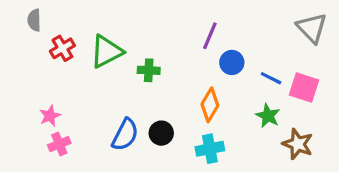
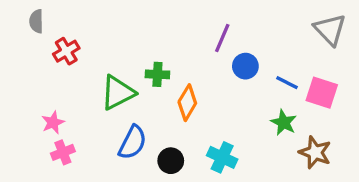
green triangle: (106, 51) -> (118, 93), moved
orange diamond: (210, 105) -> (187, 103), moved
black circle: (161, 133) -> (171, 161), moved
cyan cross: (210, 149) -> (222, 157), turned 36

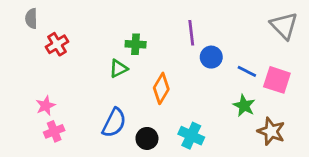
purple line: (222, 38) -> (191, 33), turned -30
green cross: (157, 74) -> (136, 44), moved
green triangle: (118, 93) -> (118, 69), moved, size x0.6

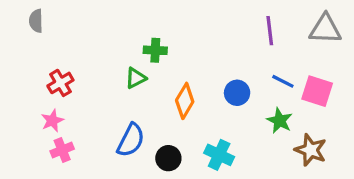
gray triangle: (284, 26) -> (325, 29), turned -44
purple line: (191, 33) -> (270, 31), moved
red cross: (57, 44) -> (60, 83), moved
blue circle: (211, 57) -> (237, 93), moved

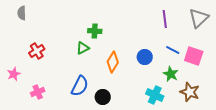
gray triangle: (325, 29) -> (199, 18), turned -45
pink star: (52, 121) -> (14, 74), moved
cyan cross: (219, 155) -> (155, 95), moved

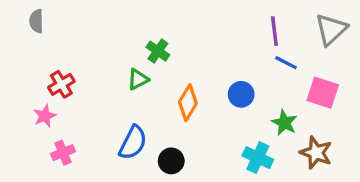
green cross: (95, 31) -> (158, 51), turned 32
blue line: (173, 50) -> (286, 63), moved
pink star: (14, 74) -> (45, 116), moved

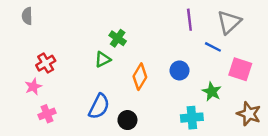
gray triangle: (331, 29) -> (229, 22), moved
purple line: (274, 31) -> (189, 20), moved
brown star: (316, 153) -> (249, 114), moved
cyan cross: (258, 158) -> (192, 118), turned -30

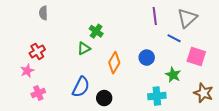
gray semicircle: (27, 16) -> (43, 13), moved

